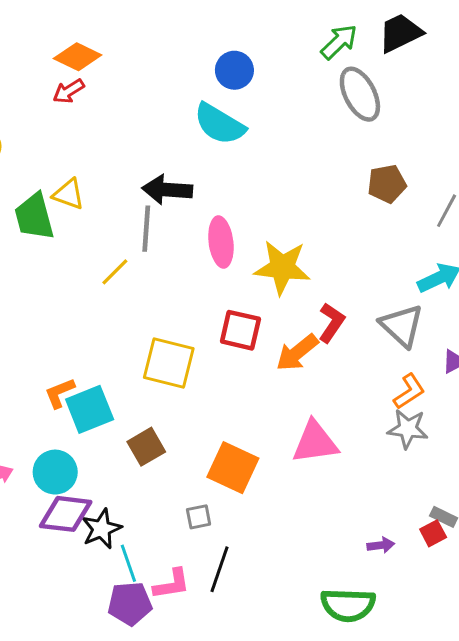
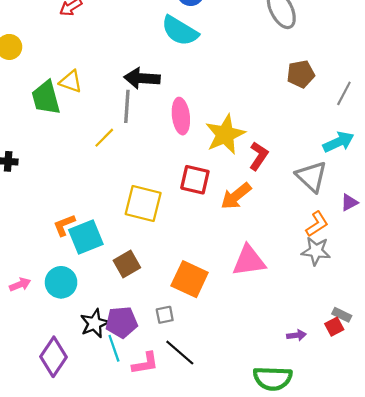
yellow star: (282, 267) -> (225, 134), turned -30
red L-shape: (332, 323) -> (259, 156), moved
purple diamond: (66, 514) -> (53, 357), moved, turned -63
black line: (219, 569) -> (180, 353), turned -68
purple pentagon: (130, 604) -> (121, 322), moved

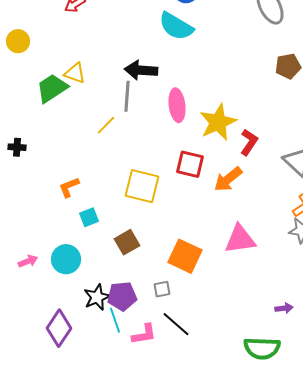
green trapezoid: (46, 98) -> (52, 88), turned 72
orange L-shape: (64, 225) -> (69, 187), moved
cyan square: (86, 237) -> (89, 217), size x0.6

